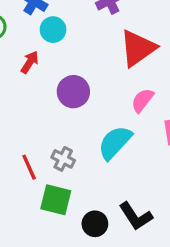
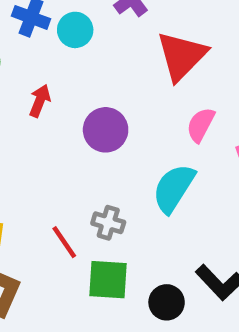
cyan circle: (53, 30) -> (75, 30), moved

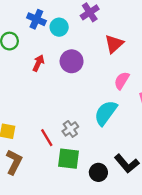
red triangle: (182, 56) -> (114, 44), size x0.7
purple circle: (106, 130) -> (72, 61), moved
gray cross: (108, 223) -> (70, 129), turned 35

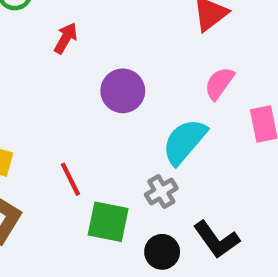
purple circle: (72, 61) -> (123, 91), moved
gray cross: (70, 129) -> (161, 191), moved

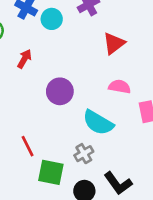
pink semicircle: (219, 83) -> (120, 87), turned 65
cyan semicircle: (184, 142) -> (98, 123), turned -100

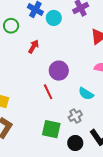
cyan semicircle: (98, 123) -> (86, 94), size x0.7
red line: (28, 146) -> (48, 92), moved

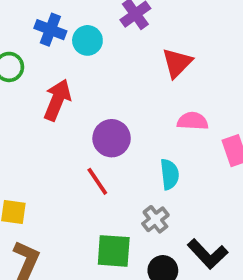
red arrow: (34, 47) -> (57, 100), size x1.5
cyan semicircle: (86, 94) -> (170, 174), turned -119

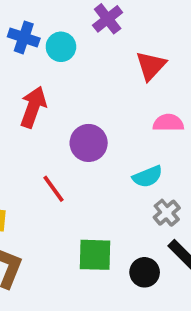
cyan semicircle: (170, 174) -> (148, 177), turned 76
red line: (97, 181) -> (54, 189), moved
gray cross: (155, 219) -> (167, 213), moved

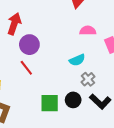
purple circle: (89, 143) -> (29, 45), moved
black circle: (145, 272) -> (73, 100), moved

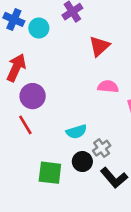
cyan semicircle: (77, 60) -> (76, 132), moved
black circle: (73, 100) -> (82, 162), moved

